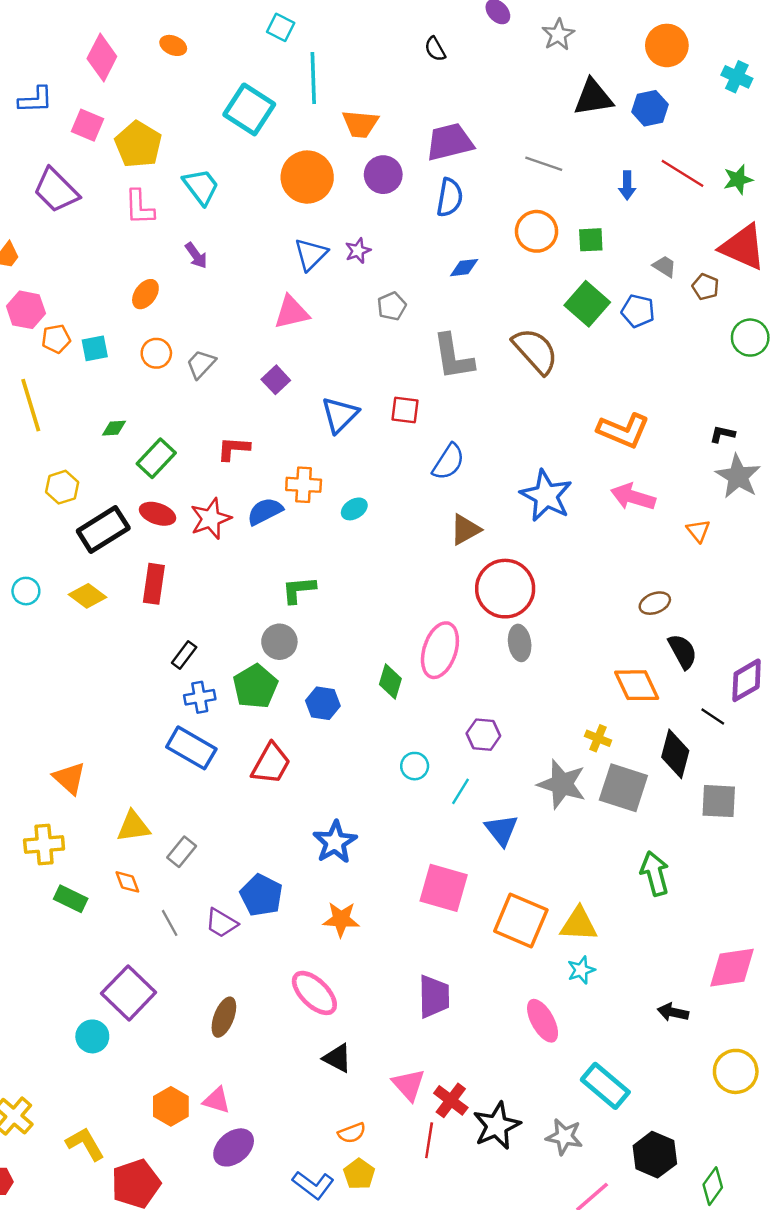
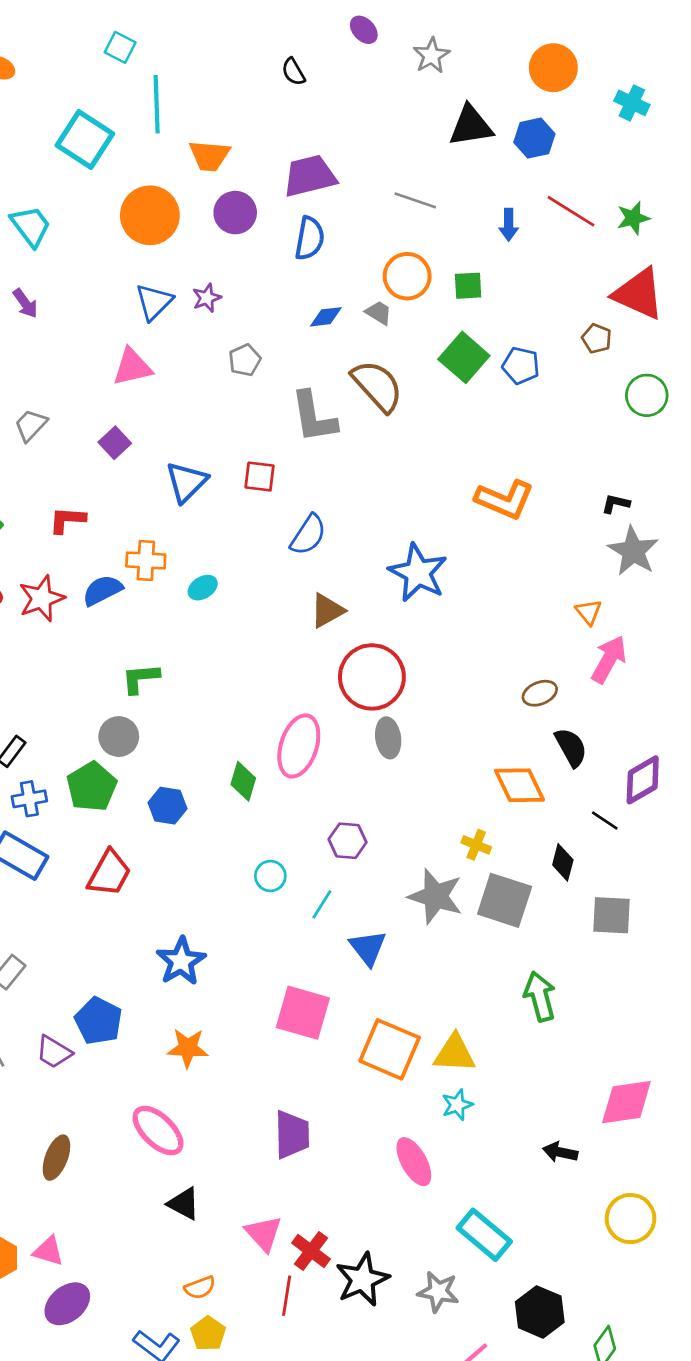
gray trapezoid: (664, 266) -> (379, 313), moved
brown semicircle: (535, 351) -> (377, 386), moved
pink arrow: (633, 497) -> (609, 659), moved, turned 102
black diamond: (675, 754) -> (563, 862), size x0.7

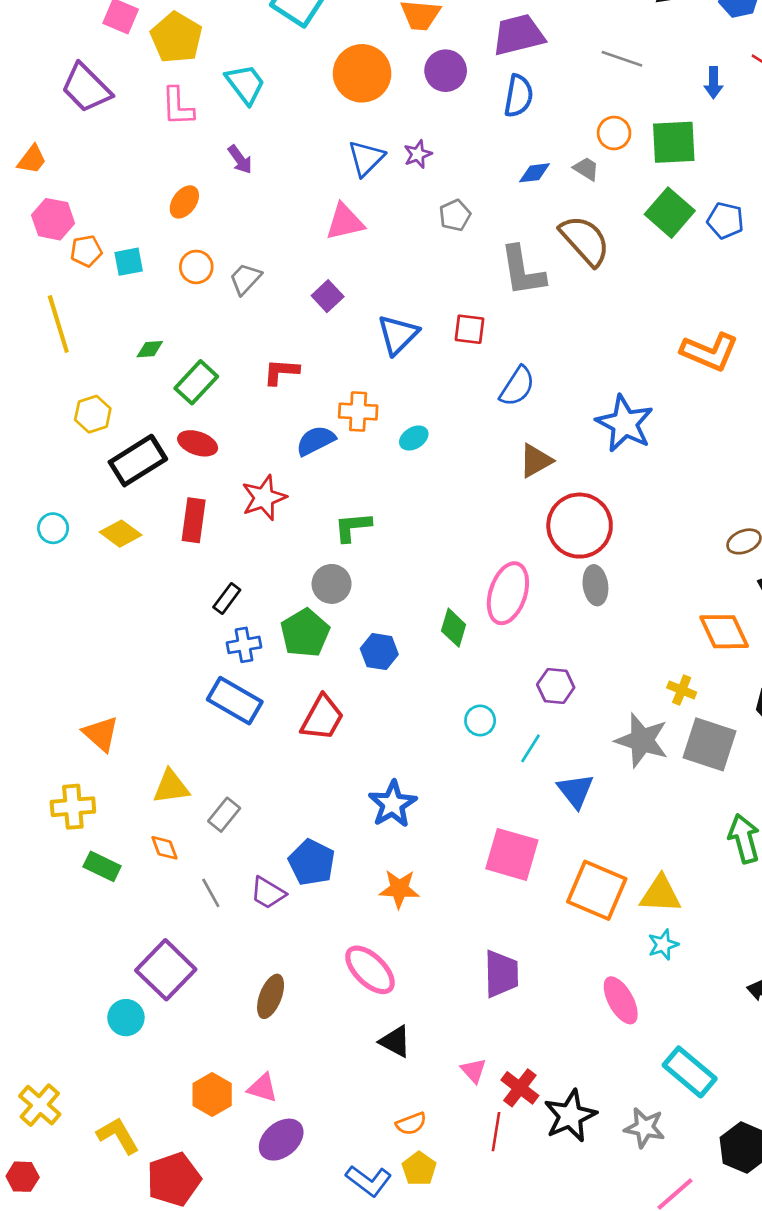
orange circle: (407, 276) -> (614, 133), size x0.7
green square: (468, 286) -> (674, 142), size x1.6
red star: (42, 598) -> (264, 498), moved
pink triangle: (264, 1233) -> (473, 1071), size x0.7

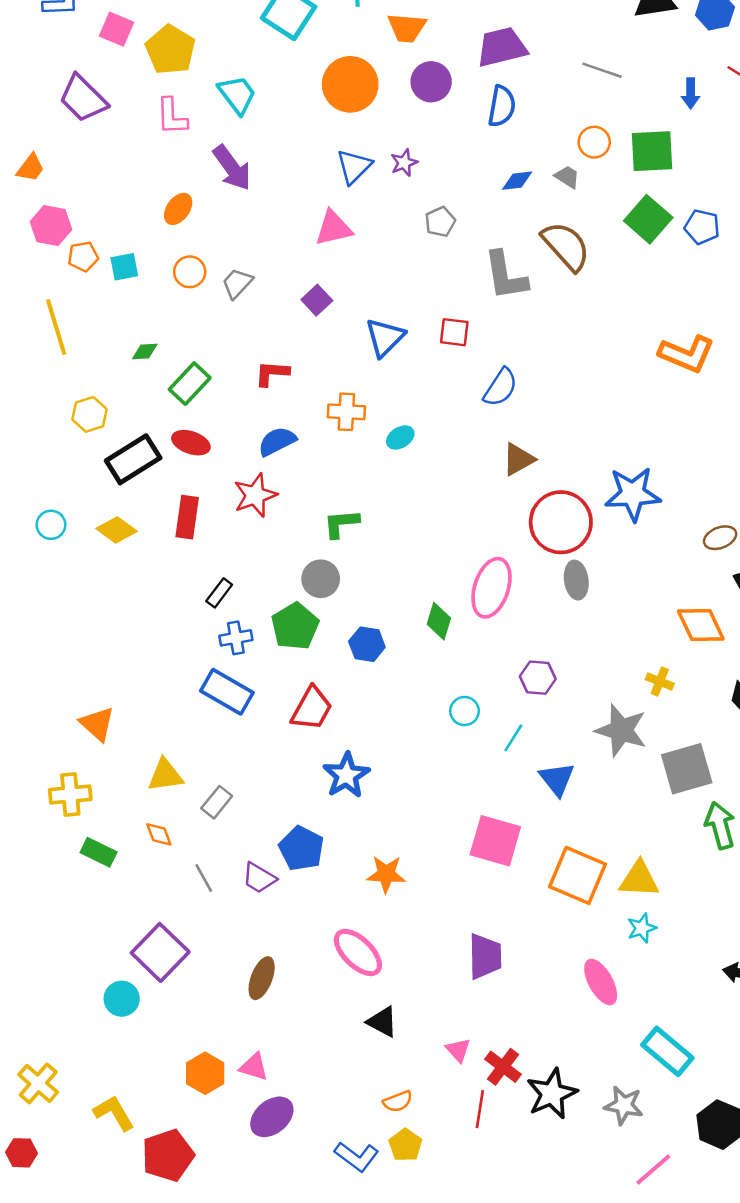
purple arrow: (240, 160) -> (232, 168), size x1.6
blue star: (625, 423) -> (633, 494), moved, turned -30
blue semicircle: (316, 441) -> (277, 441), moved
gray square: (710, 744) -> (687, 769), moved, turned -34
blue star: (393, 804) -> (346, 775), moved

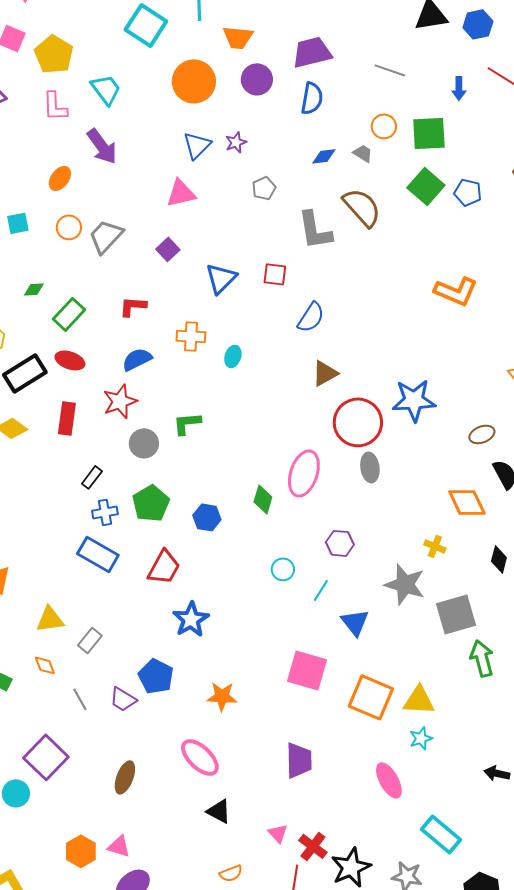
gray trapezoid: (237, 283) -> (106, 236), size x1.4
cyan ellipse: (400, 437) -> (233, 356), turned -40
gray circle: (321, 579) -> (144, 443), moved

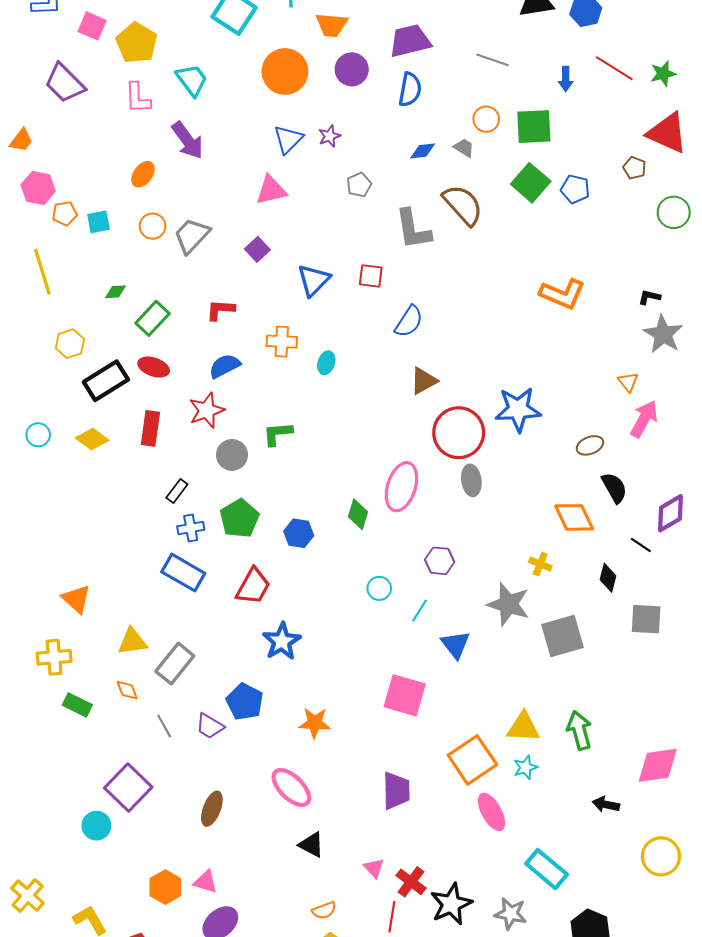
gray rectangle: (90, 640) -> (175, 664), size x1.5
green arrow: (482, 658) -> (579, 730), moved
orange square: (371, 697) -> (472, 760), moved, turned 33

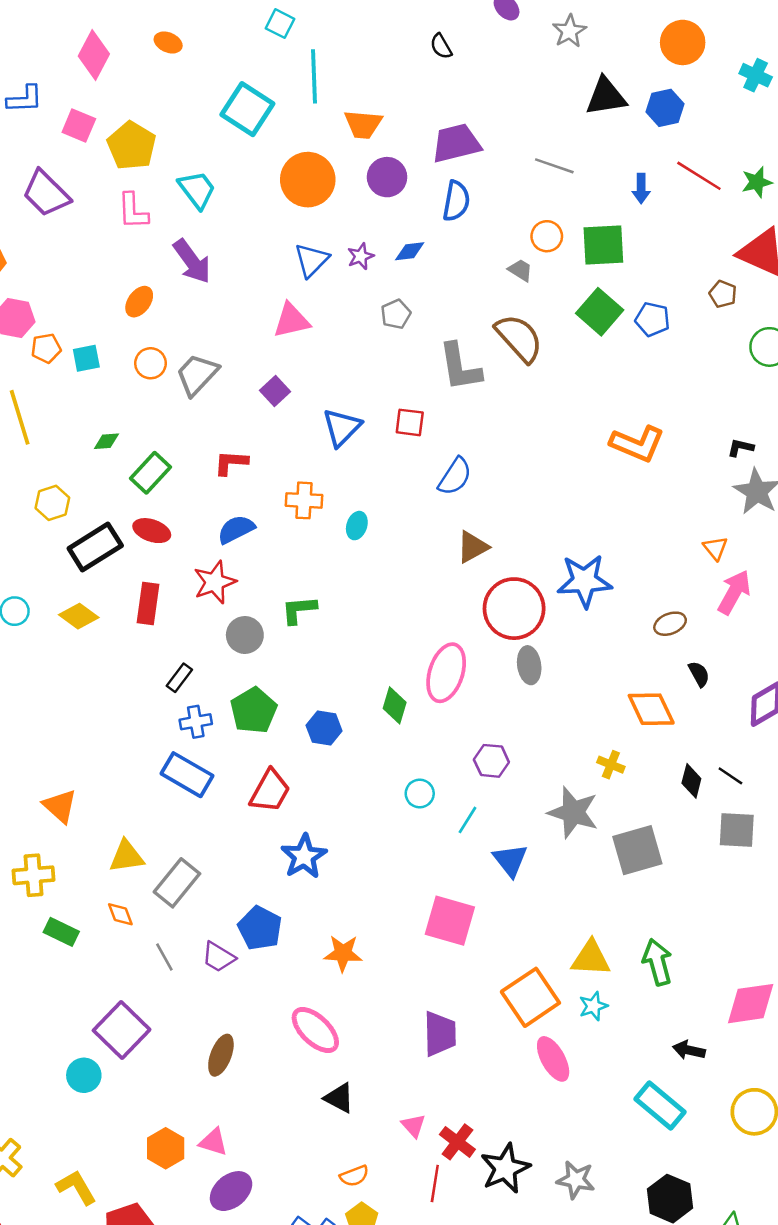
blue diamond: (423, 151) -> (410, 251), moved
black semicircle: (614, 488) -> (699, 674), size x0.7
black line: (641, 545) -> (730, 776), moved
cyan rectangle: (547, 869) -> (660, 1105), moved

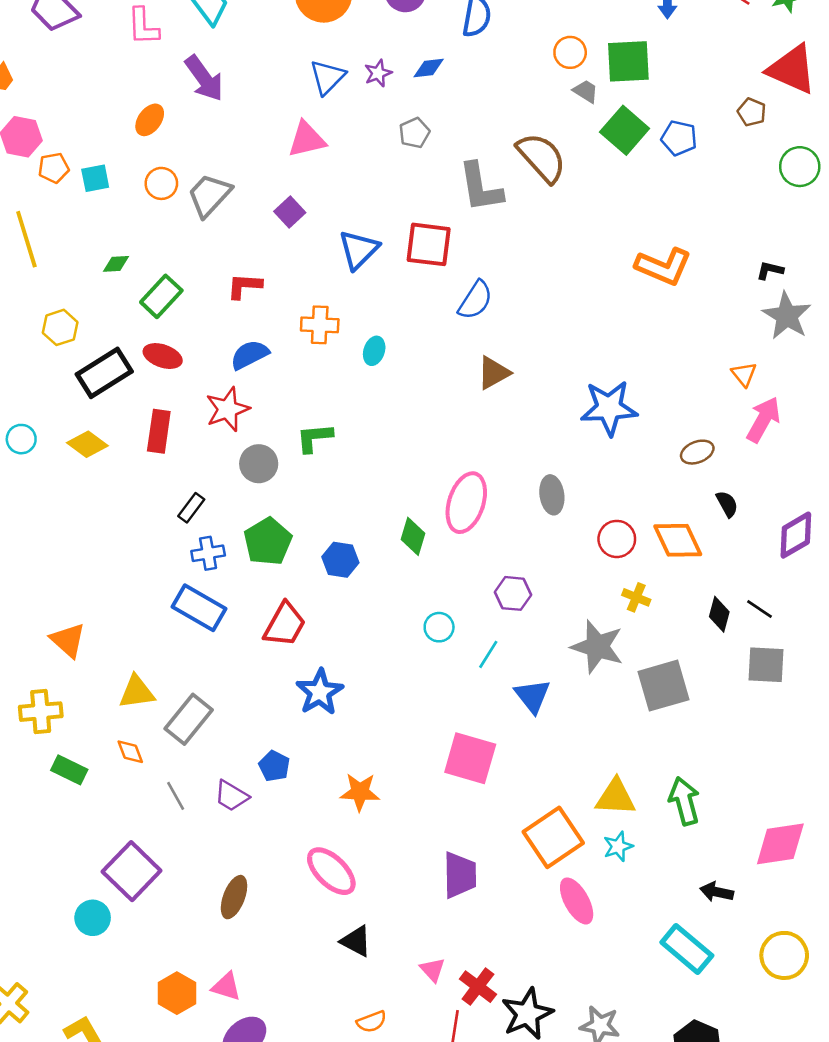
gray trapezoid: (520, 270) -> (586, 91), moved
red square: (410, 422) -> (429, 244), size x1.5
red circle: (514, 609) -> (617, 539), moved, size x0.6
blue pentagon: (260, 928) -> (274, 766), size x0.7

